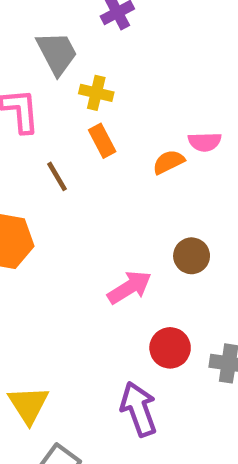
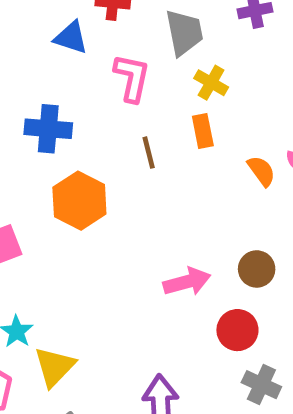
orange semicircle: (169, 162) -> (261, 171), turned 64
red circle: (170, 348) -> (237, 330), moved

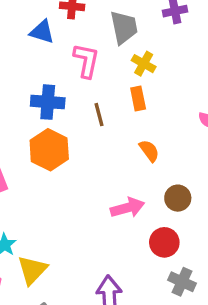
blue cross: (48, 129) -> (48, 102), moved
orange semicircle: (261, 171) -> (149, 151), moved

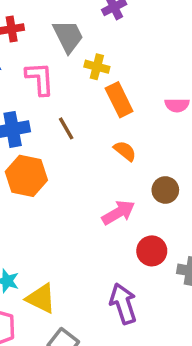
orange rectangle: (138, 99) -> (119, 100), moved, size x1.4
red circle: (164, 242) -> (152, 251), moved
yellow triangle: (32, 270) -> (41, 298), turned -32

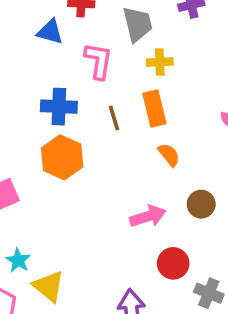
yellow cross: (97, 67) -> (160, 62), turned -30
orange rectangle: (119, 100) -> (154, 108), moved

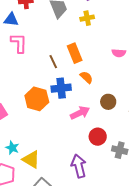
pink L-shape: (98, 61) -> (19, 43), moved
yellow cross: (160, 62) -> (87, 18), moved
blue cross: (59, 107) -> (61, 88), moved
orange hexagon: (62, 157) -> (37, 99), moved

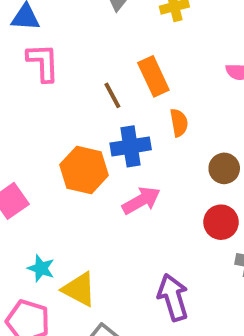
orange semicircle: (86, 77) -> (179, 123), turned 40
pink arrow: (80, 113) -> (141, 200), moved
red circle: (98, 137) -> (221, 222), moved

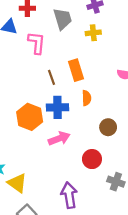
pink L-shape: (43, 62) -> (37, 43), moved
red circle: (221, 222) -> (92, 159), moved

